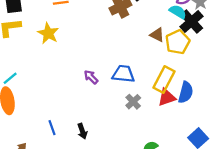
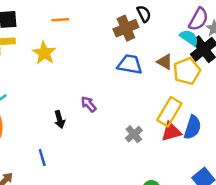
blue trapezoid: (123, 74) -> (130, 64), moved
black arrow: (82, 131) -> (60, 119), moved

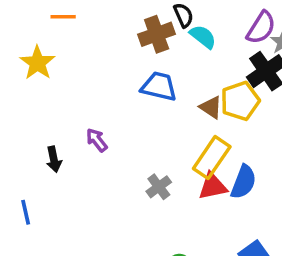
cyan semicircle: (189, 38) -> (203, 37), moved
brown triangle: (165, 62) -> (211, 107), moved

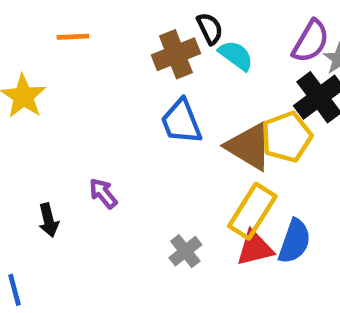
orange line: (63, 17) -> (73, 37), moved
blue trapezoid: (159, 86) -> (181, 122), turned -123
brown triangle: (211, 107) -> (249, 146), size x1.6

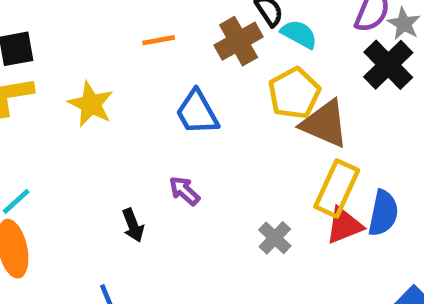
orange line: (73, 37) -> (159, 40), moved
blue trapezoid: (181, 122) -> (197, 112), moved
yellow pentagon: (287, 137) -> (294, 93), moved

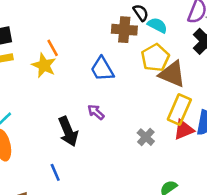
orange line: (159, 40) -> (53, 48), moved, turned 72
brown cross: (239, 41) -> (124, 30), turned 35
black arrow: (133, 225) -> (68, 131), size x1.6

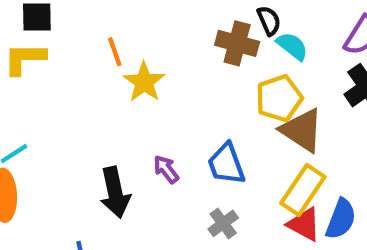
yellow star: (44, 65) -> (144, 82), moved
blue trapezoid: (102, 69) -> (226, 164), moved
red triangle: (184, 130) -> (304, 224), turned 40
gray cross: (146, 137) -> (223, 223), moved

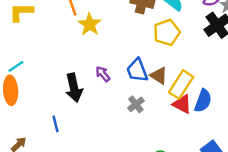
brown triangle: (302, 130) -> (159, 76), moved, size x0.7

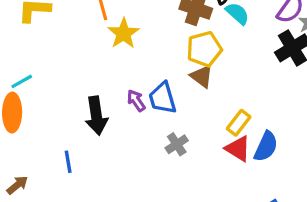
yellow pentagon: (167, 32) -> (204, 49), moved
blue trapezoid: (137, 70) -> (163, 98), moved
brown triangle: (159, 76) -> (202, 76), moved
yellow rectangle: (181, 85) -> (239, 123), size x0.7

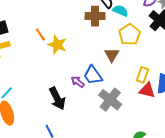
yellow pentagon: (204, 49) -> (130, 35), moved
brown triangle: (202, 76) -> (112, 55), turned 42
gray cross: (177, 144) -> (110, 100), size x1.6

